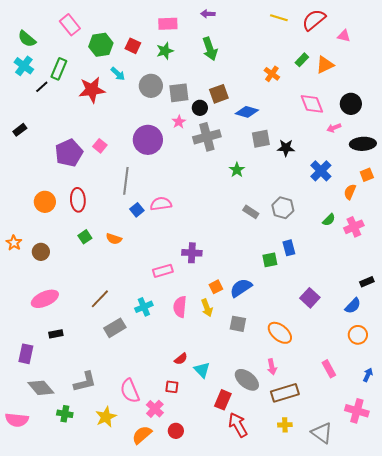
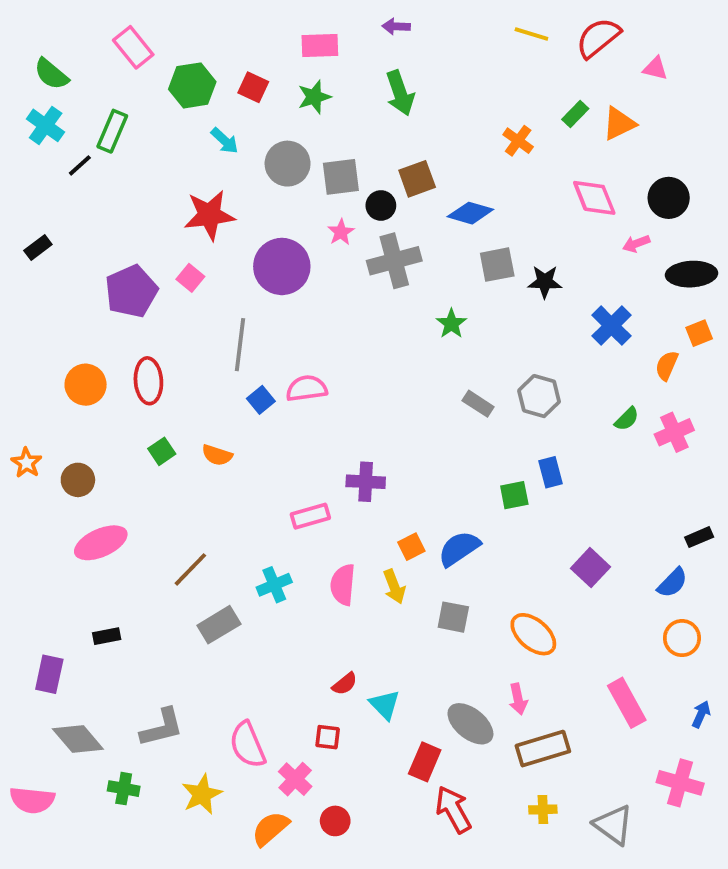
red star: (92, 90) -> (209, 215), moved
pink ellipse: (45, 299) -> (101, 543), moved
pink rectangle: (329, 369) -> (627, 703), size x1.4

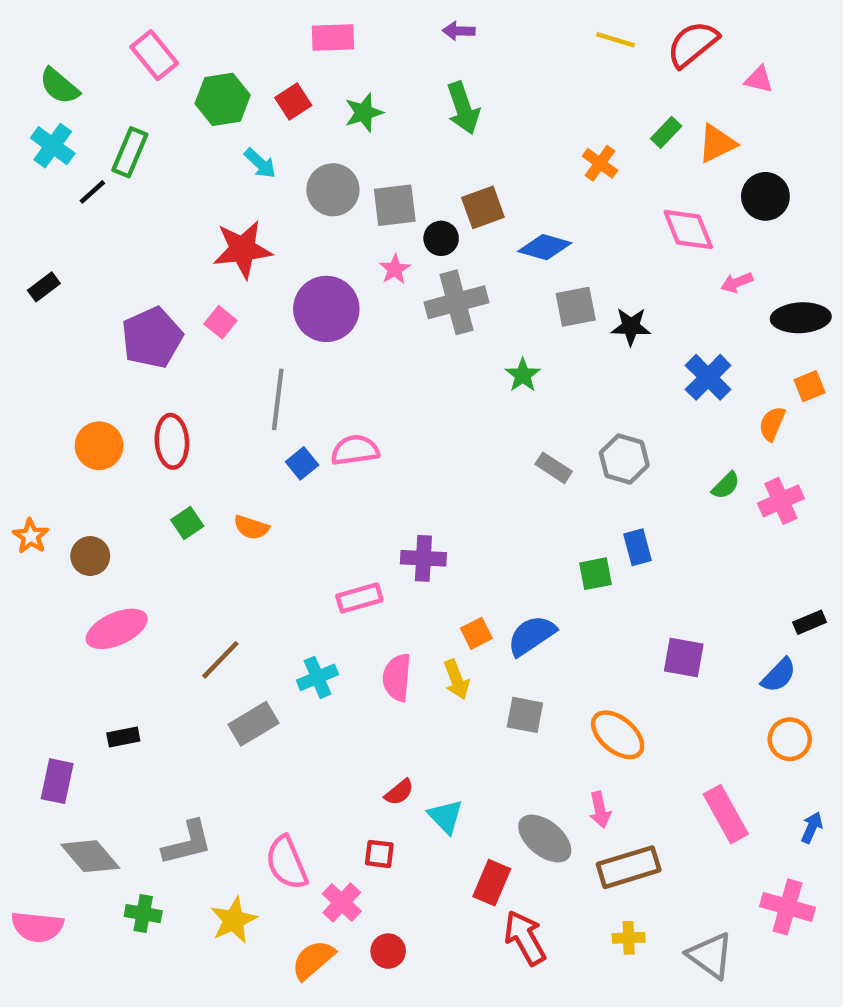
pink rectangle: (320, 45) -> (333, 38), moved
red square: (253, 87) -> (293, 102), turned 32
black circle: (669, 198) -> (765, 196), moved
purple square: (591, 568) -> (684, 658), turned -33

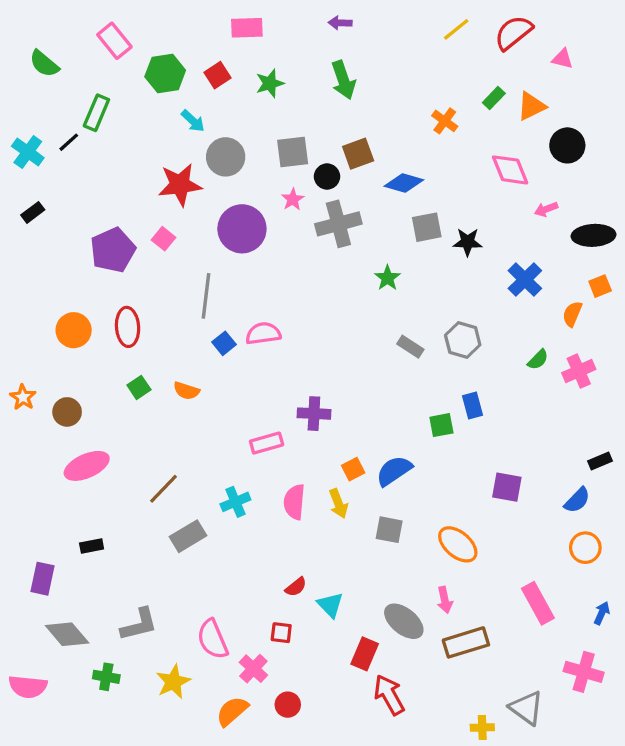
yellow line: (615, 40) -> (456, 29), turned -56
cyan cross: (53, 146) -> (28, 152), moved
gray circle: (333, 190) -> (226, 157), moved
yellow cross: (629, 938) -> (482, 728), moved

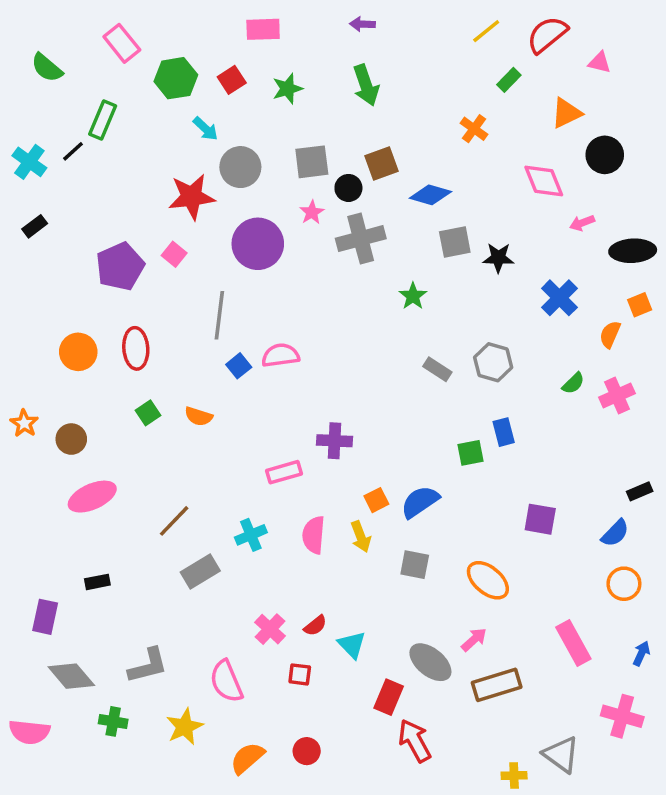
green rectangle: (494, 98) -> (509, 80), moved
pink arrow: (445, 600) -> (474, 640), turned -120
pink cross: (253, 669) -> (270, 629), moved

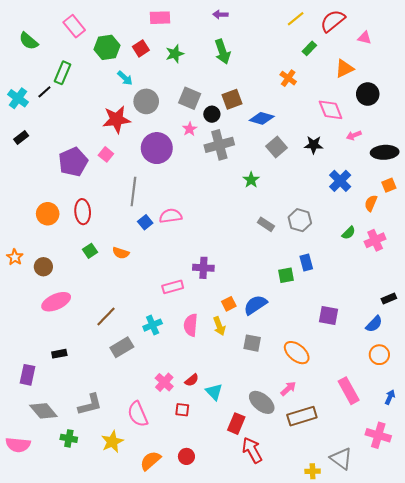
gray square: (312, 162) -> (190, 98), turned 30
gray square: (455, 242) -> (277, 147), turned -30
black star: (498, 258) -> (314, 145), moved

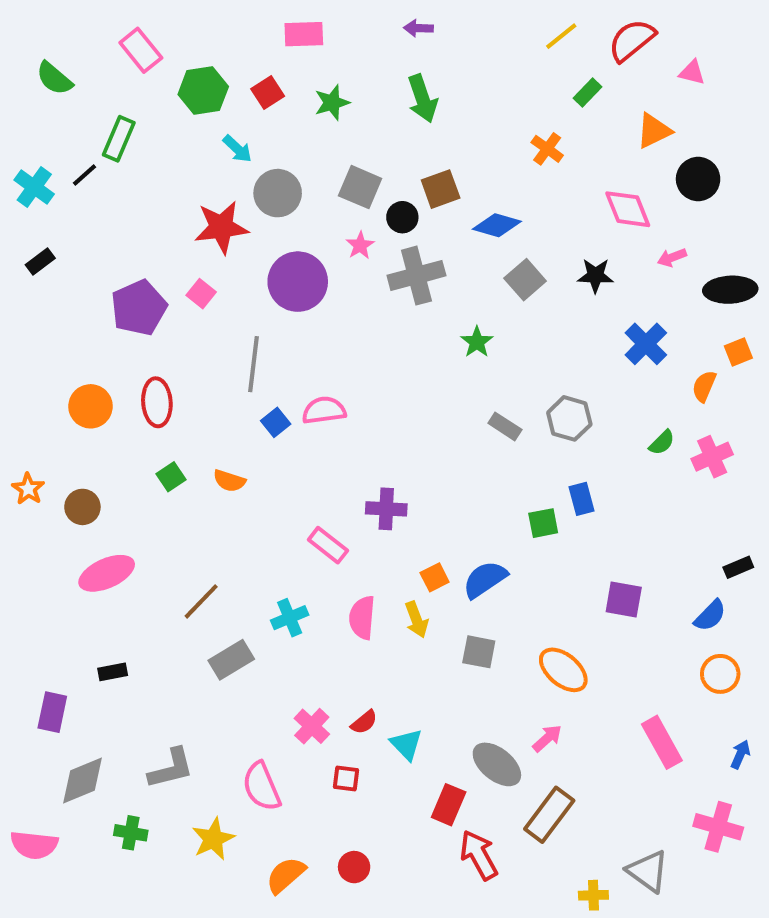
pink rectangle: (173, 287) -> (328, 545), turned 54
gray diamond: (43, 411) -> (82, 781), turned -72
brown rectangle: (302, 416) -> (549, 815), moved, turned -36

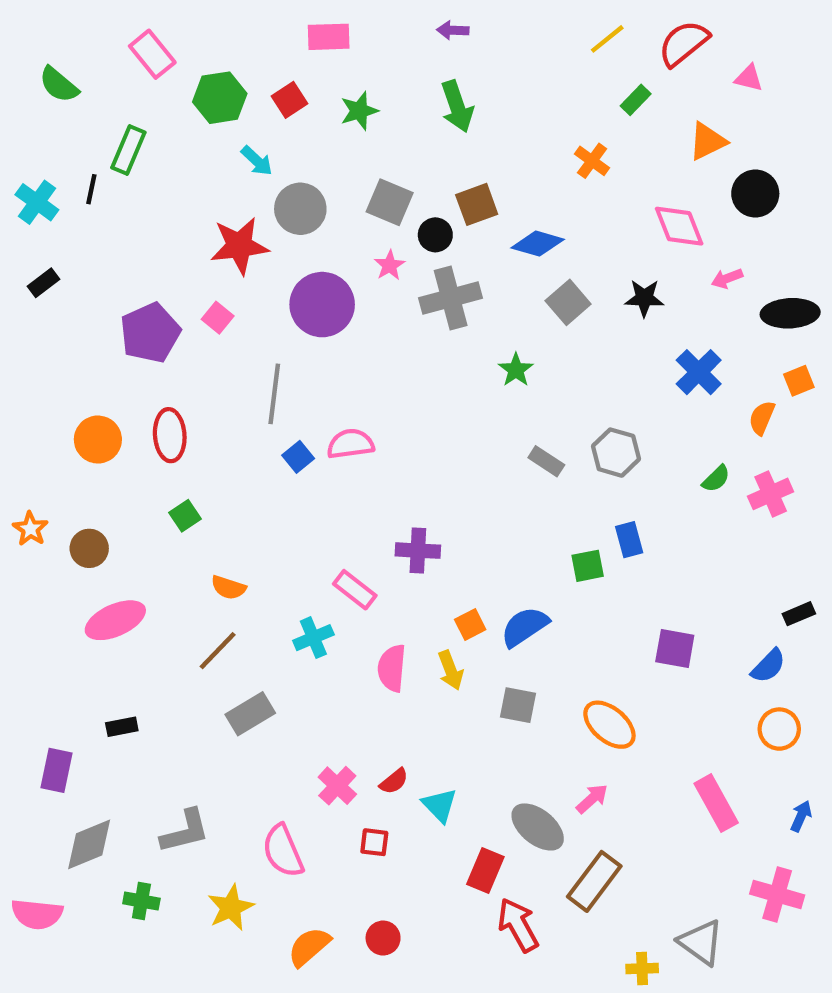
black line: (84, 175) -> (91, 189), turned -36
orange semicircle: (229, 481) -> (229, 588), moved
cyan cross: (290, 618) -> (313, 638), moved

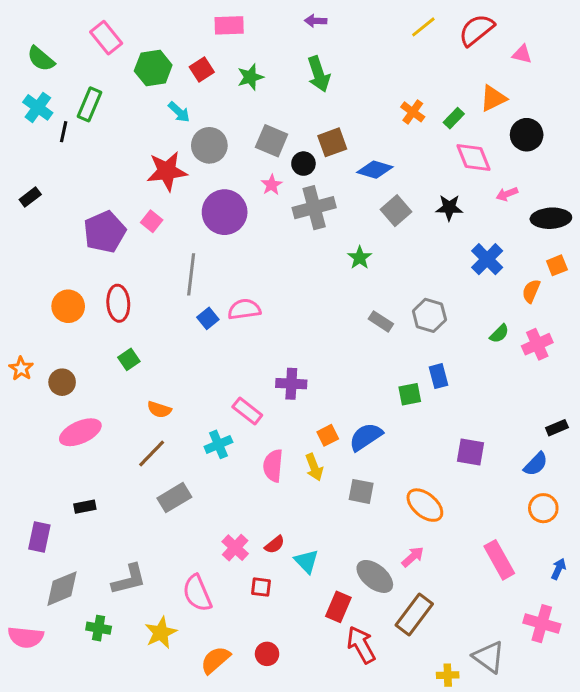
green rectangle: (636, 100) -> (454, 118), moved
cyan cross: (37, 202) -> (38, 107), moved

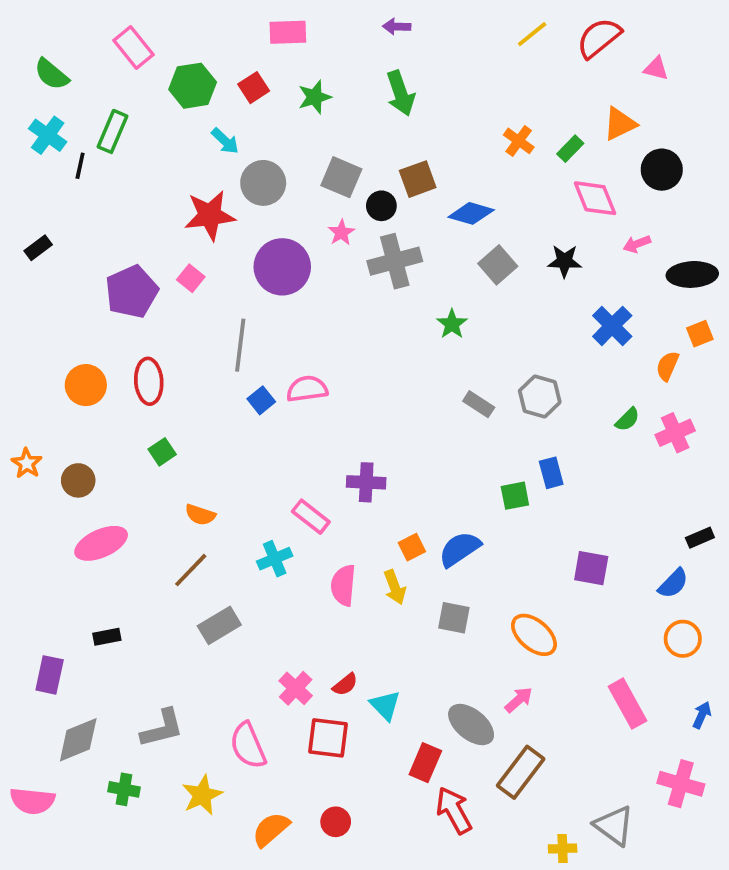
red square: (261, 587) -> (328, 738), size x1.6

